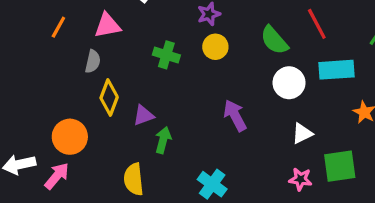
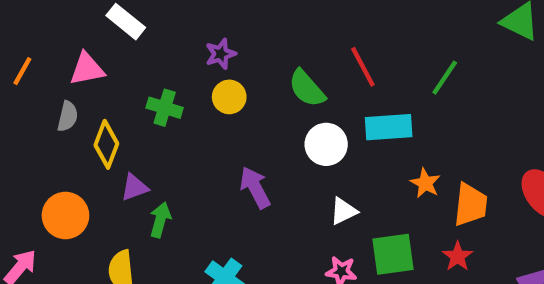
yellow diamond: (109, 97) -> (106, 144), moved
orange circle: (70, 137) -> (65, 215), moved

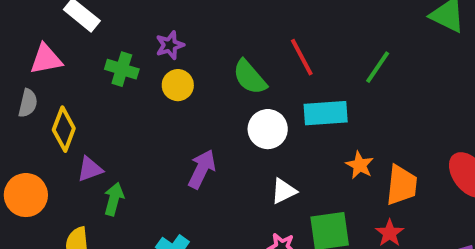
green cross: (165, 108) -> (122, 69), moved
purple arrow: (255, 187) -> (202, 169), turned 54

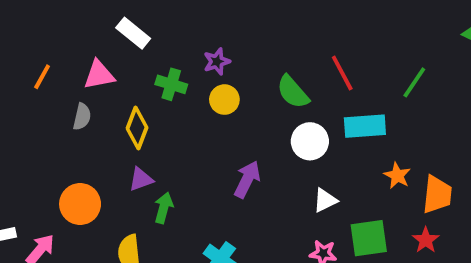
yellow diamond: (64, 129) -> (137, 128), moved

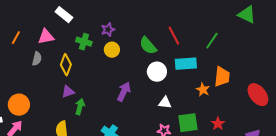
orange trapezoid: (437, 195) -> (222, 77), moved
white triangle: (325, 200) -> (165, 103), turned 32
orange circle: (80, 204) -> (19, 105), moved

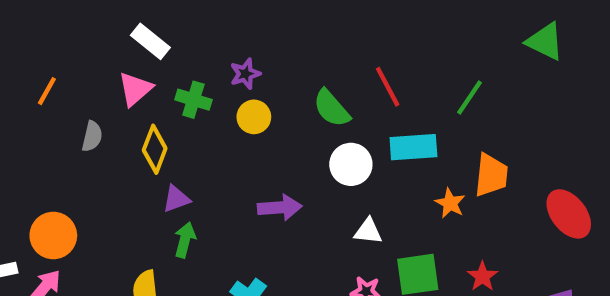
pink triangle: (46, 37) -> (135, 89), moved, turned -30
purple triangle: (68, 92) -> (176, 199), moved
purple arrow: (124, 92) -> (280, 207), turned 60

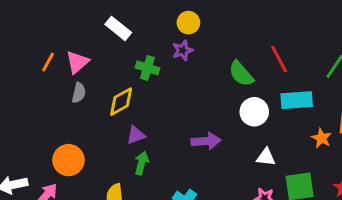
pink triangle: (135, 89) -> (77, 62), moved
yellow circle: (254, 117) -> (188, 23), moved
yellow diamond: (155, 149) -> (121, 102), turned 40
orange circle: (53, 236) -> (68, 160), moved

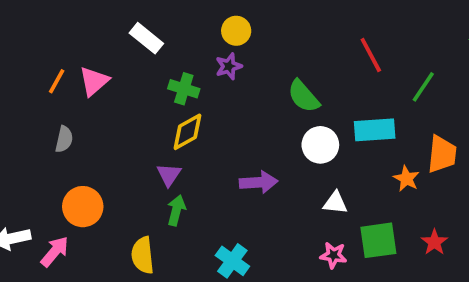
red line: (279, 59) -> (371, 55), moved
gray semicircle: (79, 93) -> (64, 139), moved
yellow diamond: (121, 102) -> (188, 132), moved
purple triangle: (136, 135) -> (169, 175), turned -36

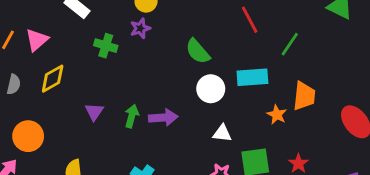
yellow diamond: (188, 132) -> (53, 79), moved
green arrow: (176, 210) -> (132, 116), moved

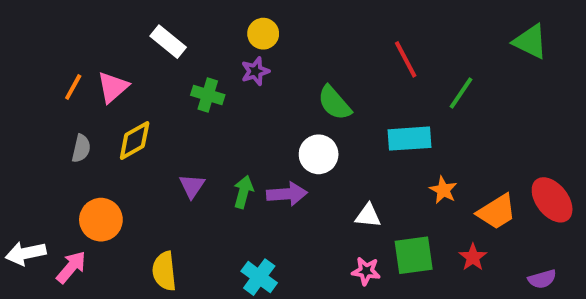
white circle: (211, 89) -> (319, 154), moved
orange trapezoid: (304, 96) -> (497, 212), moved, turned 52

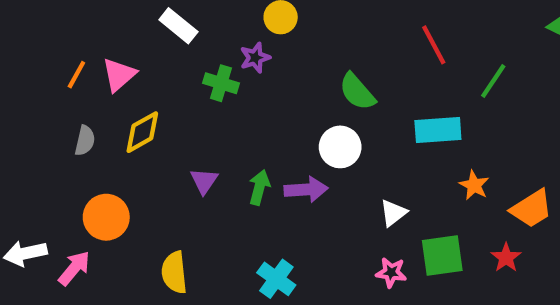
purple star: (255, 71) -> (255, 58), moved
white triangle: (368, 216) -> (393, 213), turned -44

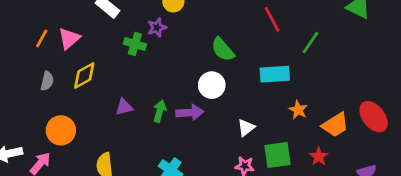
purple triangle: (204, 181) -> (124, 107), turned 42

